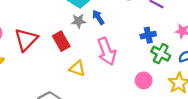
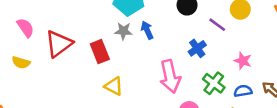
blue cross: (148, 35) -> (197, 48), moved, turned -32
pink arrow: (107, 51) -> (170, 76), moved

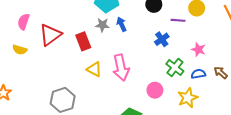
purple line: (217, 25) -> (178, 20), turned -32
pink semicircle: (25, 28) -> (24, 22), turned -126
pink arrow: (170, 76) -> (121, 68), moved

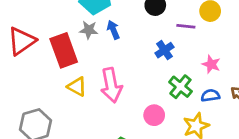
red rectangle: (83, 41) -> (64, 50), size x1.4

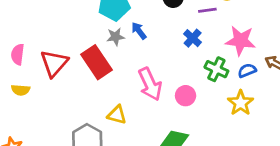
pink star: (211, 64) -> (240, 41), size x1.6
yellow triangle: (77, 87) -> (117, 115), moved
pink circle: (154, 115) -> (186, 96), moved

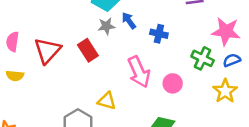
blue cross: (193, 38) -> (159, 34), moved, turned -30
red rectangle: (96, 62) -> (88, 50), size x0.7

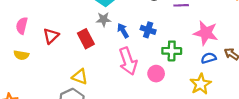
blue arrow: (129, 21) -> (123, 31), moved
red triangle: (47, 51) -> (51, 36), size x0.7
green cross: (203, 58) -> (172, 51), moved, turned -30
yellow triangle: (107, 101) -> (80, 77), moved

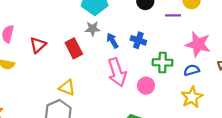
blue semicircle: (209, 58) -> (192, 70), moved

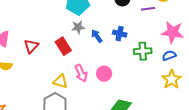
pink arrow: (117, 72) -> (81, 73), moved, size x0.7
pink circle: (146, 86) -> (104, 74), moved

